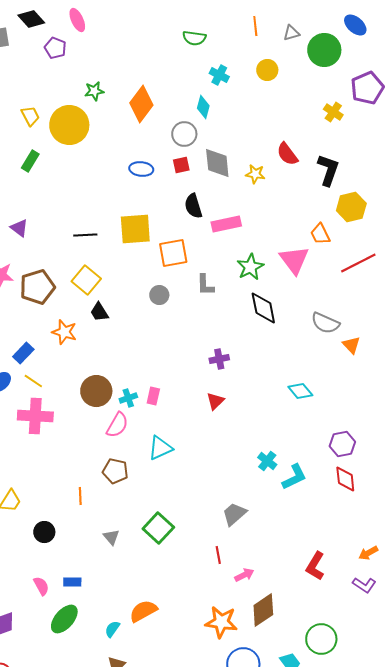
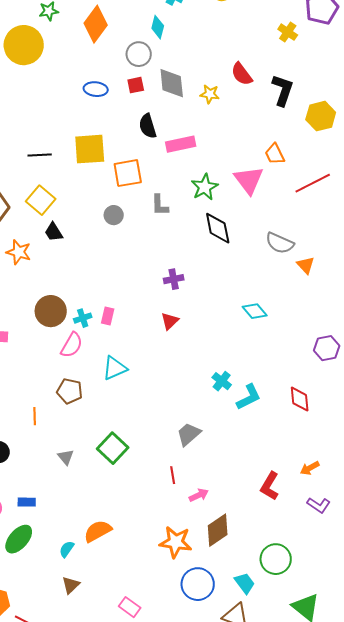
yellow hexagon: (351, 207) -> (321, 116), moved
purple hexagon: (342, 444) -> (327, 348), moved
orange arrow: (368, 553) -> (310, 468), moved

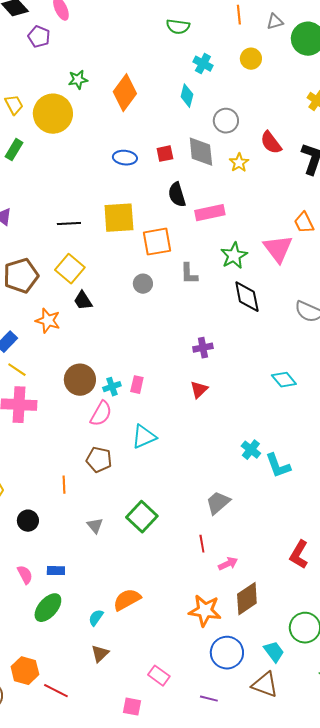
gray circle: (139, 54) -> (226, 121), moved
yellow star: (210, 94) -> (239, 163), turned 30
cyan L-shape: (249, 397) -> (278, 466), turned 96

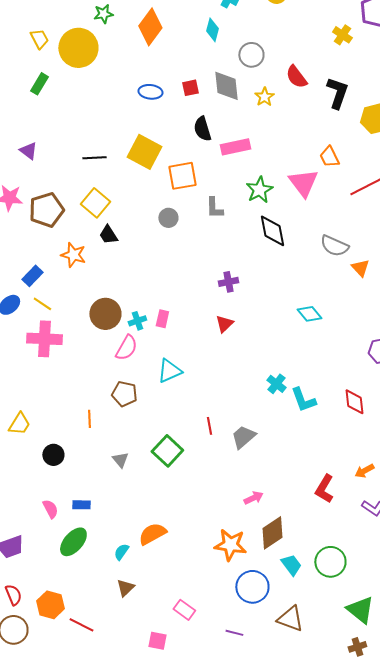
yellow square: (119, 218) -> (144, 152), turned 32
red line: (202, 544) -> (209, 426), moved
cyan trapezoid: (274, 652) -> (291, 565), moved

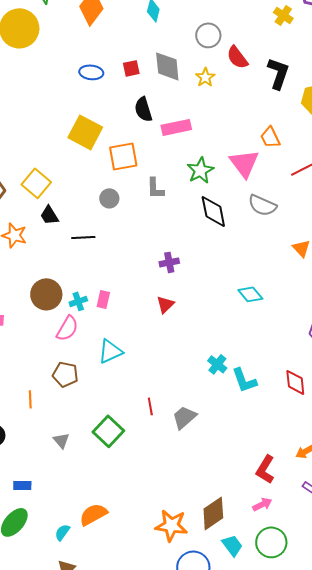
gray circle: (251, 55) -> (208, 35), moved
black line: (94, 158) -> (83, 237), moved
gray semicircle: (334, 246) -> (262, 205), moved
pink arrow: (253, 498) -> (262, 504), moved

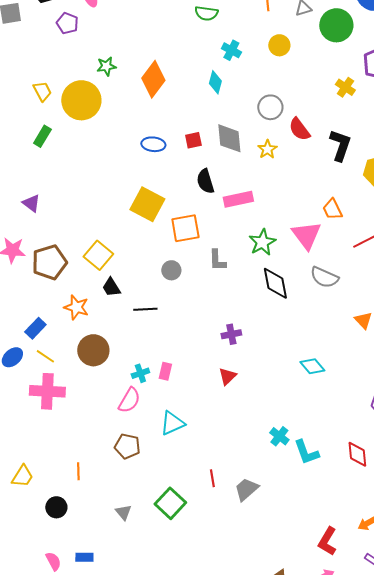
brown circle: (46, 294) -> (93, 350), moved
orange line: (30, 399) -> (78, 471), moved

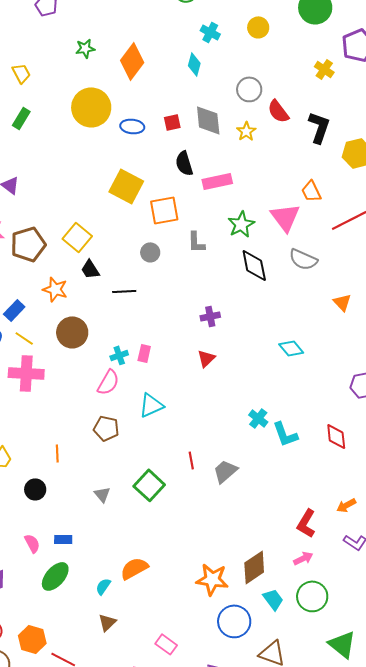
yellow circle: (81, 100) -> (91, 107), moved

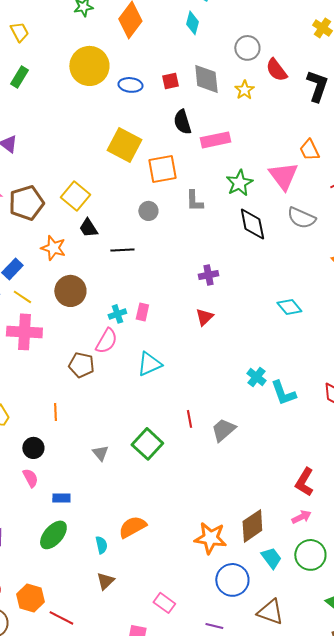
brown pentagon: (106, 428) -> (81, 365), moved
pink semicircle: (32, 543) -> (30, 478), moved
cyan semicircle: (103, 586) -> (101, 545), turned 132

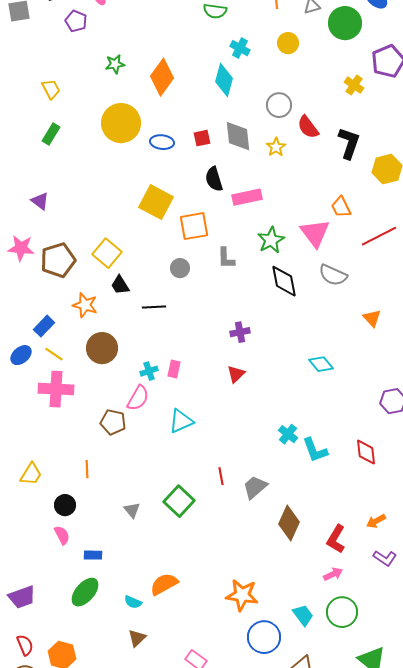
cyan diamond: (192, 23) -> (224, 80), size x1.4
brown diamond: (252, 526) -> (289, 523), moved, turned -32
cyan semicircle: (101, 545) -> (133, 602), turned 126

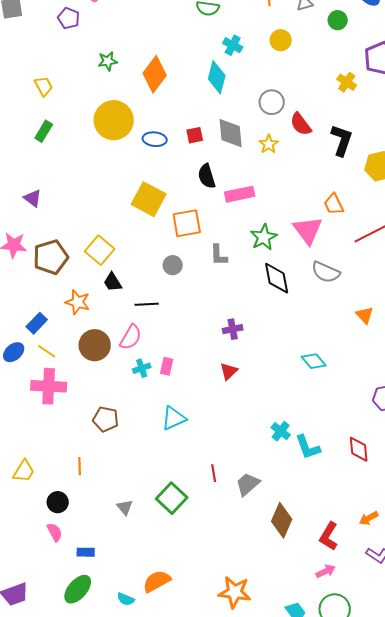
green circle: (345, 23) -> (338, 20), size x0.6
pink semicircle: (138, 398) -> (131, 337), moved

